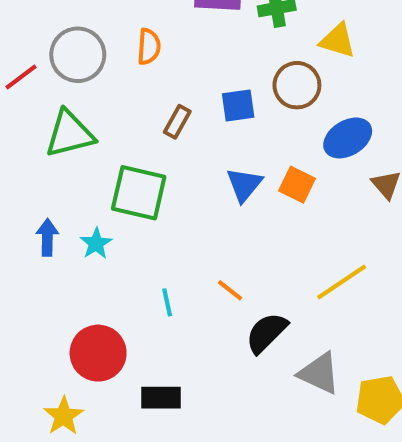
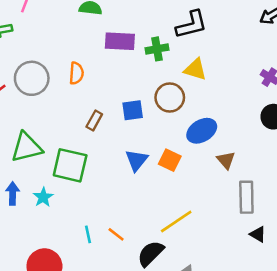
green triangle: (70, 134) -> (27, 147), moved
yellow line: (342, 282) -> (176, 222), moved
orange line: (230, 290) -> (116, 234), moved

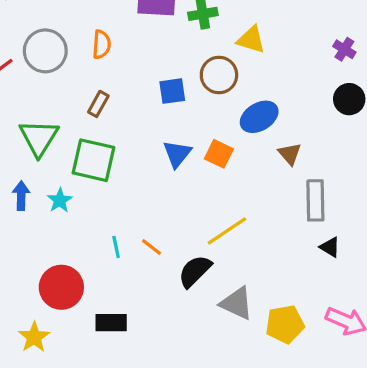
brown rectangle: (94, 121) -> (98, 104), moved
green triangle: (27, 147) -> (39, 138), turned -44

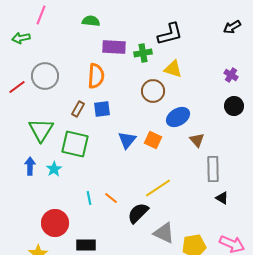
orange semicircle: (102, 44) -> (96, 76), moved, size x1.4
blue square: (172, 91) -> (102, 109), moved

